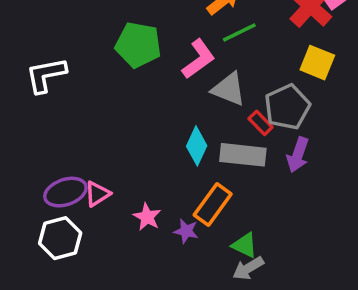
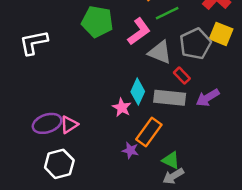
gray pentagon: (287, 107) -> (195, 44), moved
purple arrow: (298, 155) -> (208, 98), turned 40
pink star: (147, 217) -> (122, 107), moved
white hexagon: (60, 238) -> (59, 164), moved

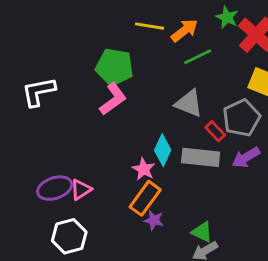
pink L-shape: (139, 31) -> (113, 99), moved
gray pentagon: (195, 44) -> (241, 118), moved
orange rectangle: (149, 132) -> (145, 198), moved

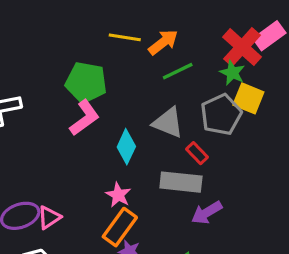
green star: (227, 17) -> (232, 73), moved
gray pentagon: (241, 118) -> (221, 115), moved
cyan diamond: (163, 150) -> (126, 147), moved
purple arrow: (246, 157) -> (207, 213), moved

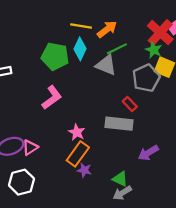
pink L-shape: (84, 118) -> (52, 98), moved
gray triangle: (168, 123) -> (106, 65), moved
cyan diamond: (126, 147) -> (80, 49), moved
purple arrow: (207, 213) -> (148, 153), moved

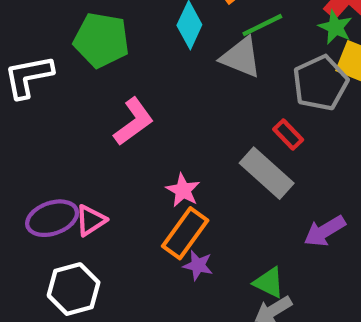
green pentagon: (55, 56) -> (101, 40), moved
gray rectangle: (119, 124) -> (267, 173), turned 36

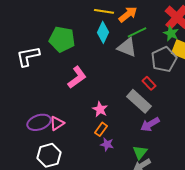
purple arrow: (325, 231) -> (150, 124), moved
orange rectangle: (185, 233) -> (101, 129), size x0.6
green triangle: (269, 283) -> (140, 152), turned 42

